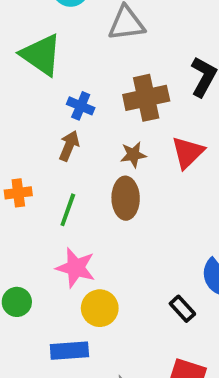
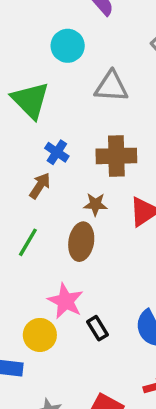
pink star: (76, 268) -> (65, 301), moved
black rectangle: (182, 309) -> (97, 328), moved

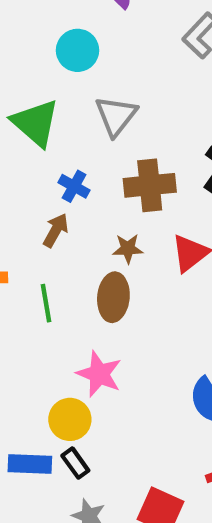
gray triangle: (111, 87) -> (116, 116), moved, turned -51
green line: (28, 242) -> (46, 303), turned -36
black rectangle: (97, 328) -> (75, 463), moved

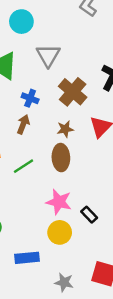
brown cross: (150, 185) -> (73, 92), turned -36
green line: (46, 303) -> (23, 166), turned 75
yellow circle: (70, 419) -> (60, 232), moved
black rectangle: (75, 463) -> (89, 215), moved

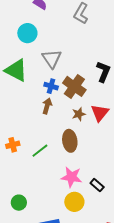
blue cross: (30, 98) -> (51, 86), moved
brown arrow: (23, 124) -> (47, 106), moved
brown star: (65, 129) -> (79, 114), moved

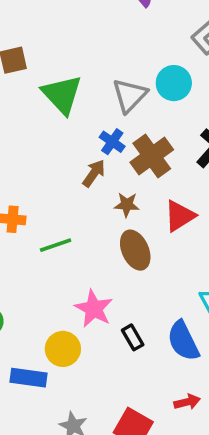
cyan circle: (27, 33) -> (174, 83), moved
brown star: (79, 114) -> (127, 205), moved
brown ellipse: (70, 141) -> (135, 250), moved, turned -35
yellow circle: (74, 202) -> (63, 349), moved

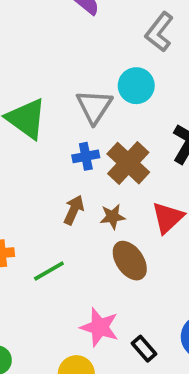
blue cross: (112, 142) -> (86, 156), turned -35
brown arrow: (94, 173) -> (74, 210), moved

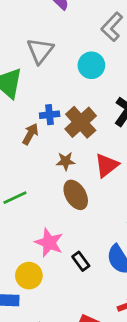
gray triangle: (94, 107) -> (40, 51), moved
brown arrow: (74, 210) -> (30, 134), moved

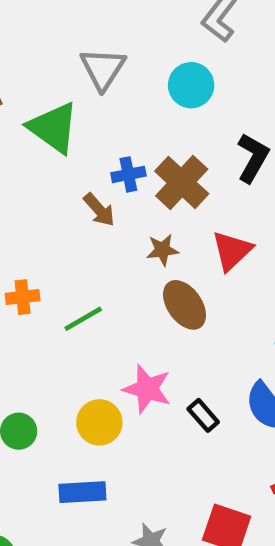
brown arrow: (30, 134) -> (99, 210), turned 115
yellow circle: (29, 276) -> (99, 422), moved

